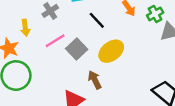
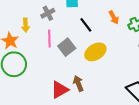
pink line: (55, 41) -> (49, 39), turned -66
brown arrow: (95, 80) -> (78, 83), moved

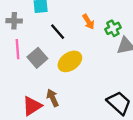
gray cross: (48, 13) -> (14, 21), turned 32

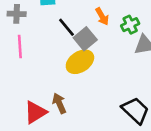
gray square: (37, 58) -> (85, 39), moved

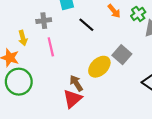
gray square: (85, 39) -> (122, 55), moved
yellow ellipse: (80, 62) -> (99, 67), moved
brown arrow: (59, 103) -> (76, 83), moved

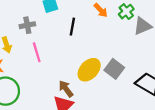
black line: (86, 25) -> (72, 27), turned 63
gray square: (122, 55) -> (114, 69), moved

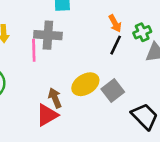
gray cross: (27, 25) -> (48, 35), moved, size x1.5
black line: (72, 27) -> (116, 45), moved

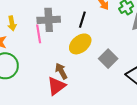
black line: (116, 45) -> (82, 20), moved
yellow ellipse: (85, 84) -> (80, 44), moved

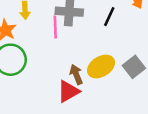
yellow ellipse: (80, 44) -> (101, 67), moved

